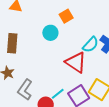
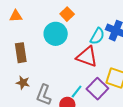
cyan circle: (50, 33) -> (56, 34), size x1.5

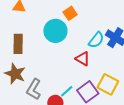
red triangle: (87, 57) -> (83, 59), size x0.7
brown star: (23, 83) -> (15, 74), size x1.5

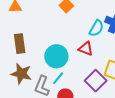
cyan circle: (55, 31) -> (56, 56), moved
cyan line: (67, 91) -> (58, 78), moved

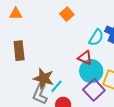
cyan circle: (56, 56) -> (91, 71), moved
brown star: (21, 74) -> (44, 78), moved

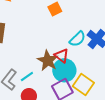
brown star: (44, 78) -> (48, 61), moved

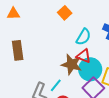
cyan semicircle: (77, 39) -> (83, 37), moved

